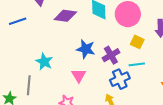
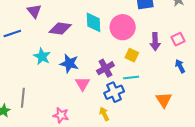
blue star: (86, 49) -> (69, 63), moved
cyan star: (44, 62) -> (42, 56), moved
pink triangle: (79, 75) -> (83, 84), moved

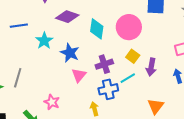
cyan diamond: (94, 22) -> (97, 29), moved
blue line: (12, 34) -> (19, 26), moved
purple arrow: (155, 42) -> (151, 67), moved
cyan line: (131, 77) -> (128, 78), turned -35

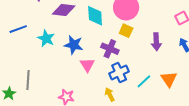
yellow square: (133, 56) -> (126, 31), moved
purple cross: (104, 64) -> (110, 49), turned -36
cyan line: (128, 78) -> (144, 81), moved

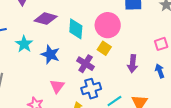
pink triangle: (87, 65) -> (57, 86), moved

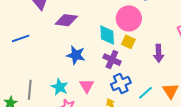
cyan diamond: (76, 29) -> (107, 35), moved
cyan star: (24, 44) -> (60, 87), moved

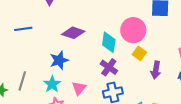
purple diamond: (66, 20) -> (73, 33), moved
yellow square: (128, 42) -> (139, 53), moved
blue star: (76, 55) -> (59, 60), moved, turned 30

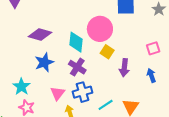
blue star: (59, 60) -> (44, 62), moved
pink triangle: (79, 88) -> (58, 93), moved

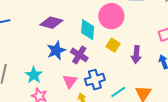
yellow square: (107, 52) -> (113, 45), moved
purple cross: (77, 67) -> (79, 55), moved

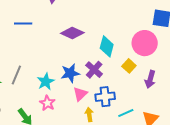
pink circle: (111, 16) -> (145, 43), moved
blue star: (56, 50) -> (70, 73), moved

